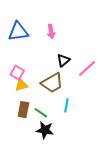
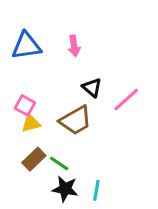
black triangle: (63, 60) -> (92, 88), turned -40
cyan line: (66, 105) -> (96, 190), moved
brown rectangle: (23, 110) -> (34, 159), turned 35

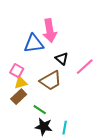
blue triangle: (26, 46) -> (34, 44), moved
pink arrow: (74, 46) -> (50, 31), size x1.6
brown rectangle: (34, 159) -> (19, 97), moved

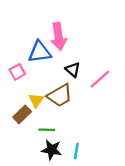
pink square: (17, 71) -> (17, 72), moved, turned 32
yellow triangle: (21, 83) -> (36, 100), moved, turned -40
green line: (40, 110) -> (47, 130), turned -32

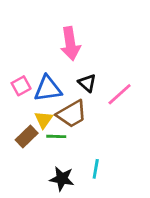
blue triangle: (40, 52) -> (48, 89), moved
green line: (47, 130) -> (56, 136), moved
cyan line: (76, 151) -> (96, 169), moved

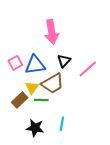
black triangle: (87, 83) -> (64, 61), turned 32
cyan line: (96, 169) -> (62, 124), moved
black star: (62, 179) -> (35, 128), moved

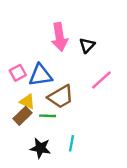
black triangle: (64, 61) -> (87, 45), moved
yellow triangle: (32, 88) -> (27, 101), moved, turned -40

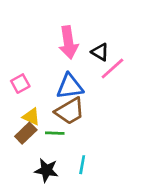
black triangle: (87, 45) -> (100, 52), turned -42
blue triangle: (40, 75) -> (70, 86), moved
pink line: (101, 80) -> (112, 68), moved

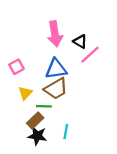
yellow triangle: (31, 117) -> (25, 93), turned 48
brown rectangle: (26, 133) -> (35, 120), moved

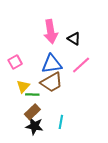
pink line: (90, 55) -> (81, 65), moved
green line: (44, 106) -> (32, 94), moved

